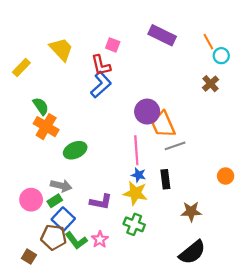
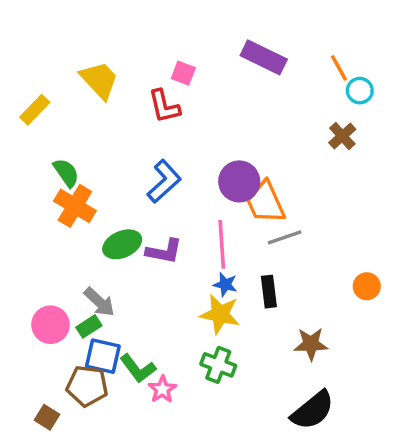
blue L-shape: (101, 85) -> (164, 181), moved
gray arrow: (61, 186) -> (99, 302), turned 30
purple L-shape: (101, 202) -> (164, 251), moved
blue square: (63, 219) -> (103, 356), turned -30
green L-shape: (76, 240) -> (138, 368), moved

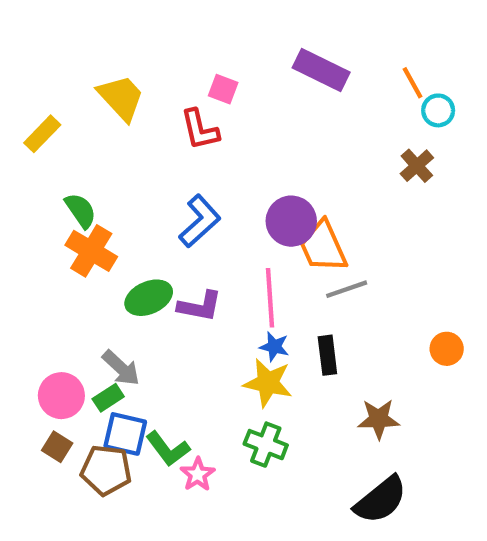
brown square: (47, 417) -> (57, 447), moved

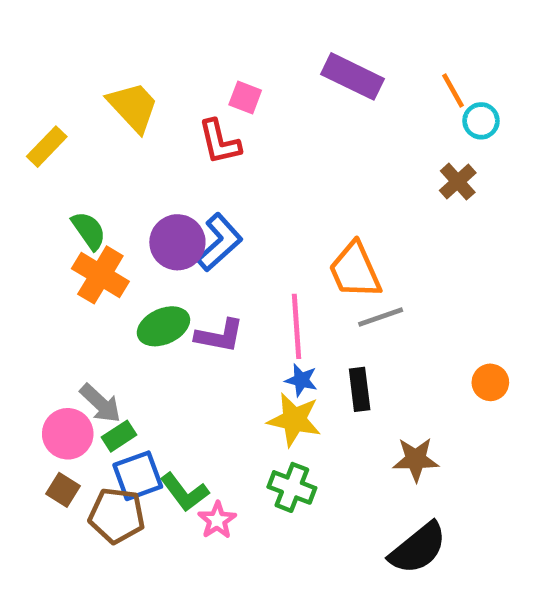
purple circle: (291, 221) -> (177, 242), moved
gray arrow: (121, 368) -> (100, 403), moved
blue square: (125, 434) -> (138, 476), turned -33

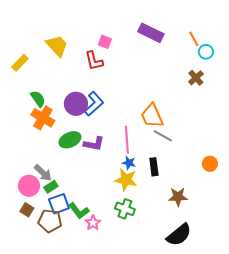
gray line: (381, 317) -> (163, 136), turned 48

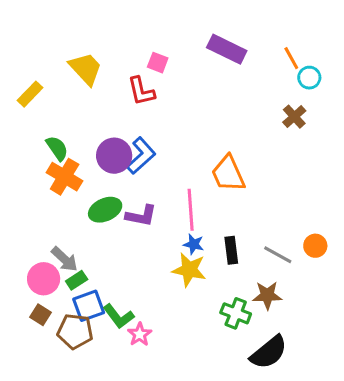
gray line: (163, 136) -> (278, 255), moved
green cross: (125, 209) -> (236, 313), moved

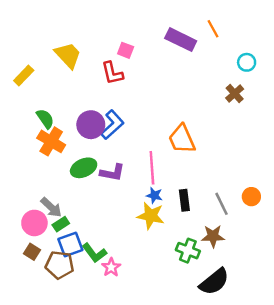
orange line: (291, 58) -> (213, 29), moved
gray line: (278, 255) -> (221, 204), turned 35

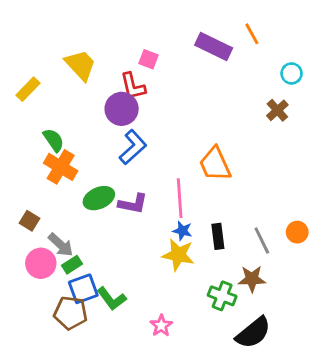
purple circle: (91, 125) -> (122, 109), moved
brown square: (32, 252) -> (29, 221), moved
pink star: (111, 267) -> (161, 326), moved

